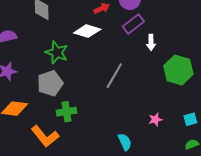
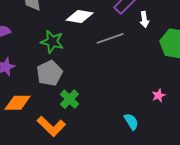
gray line: (114, 76) -> (110, 38), moved, turned 48
green cross: (66, 112) -> (69, 99), turned -30

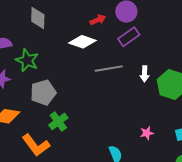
white arrow: (144, 20) -> (145, 74), moved
green star: (52, 42) -> (27, 60), moved

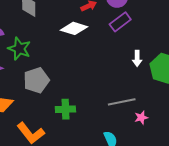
gray line: (109, 69) -> (122, 102), moved
green cross: (58, 121) -> (65, 109), moved, turned 36

